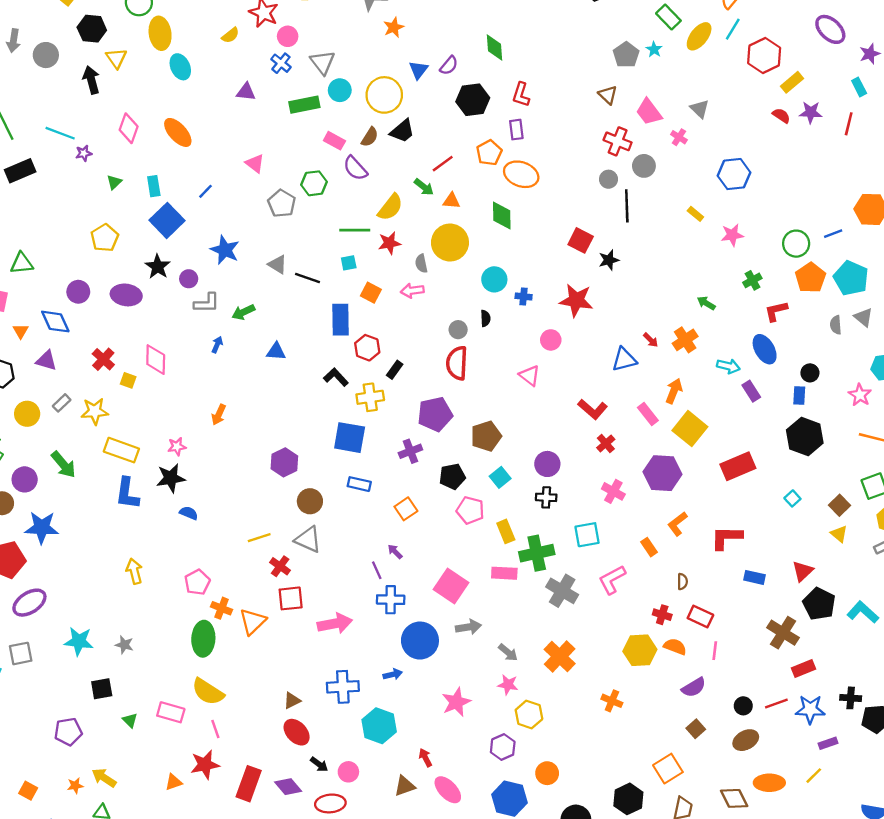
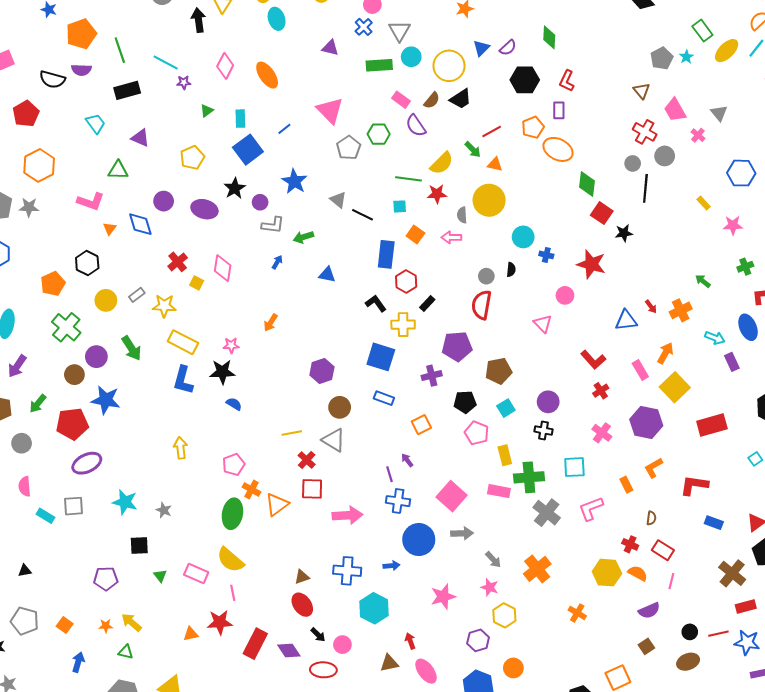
pink triangle: (255, 163) -> (330, 110), size x1.6
green diamond: (502, 216) -> (587, 184), moved
purple triangle: (46, 361) -> (140, 138), moved

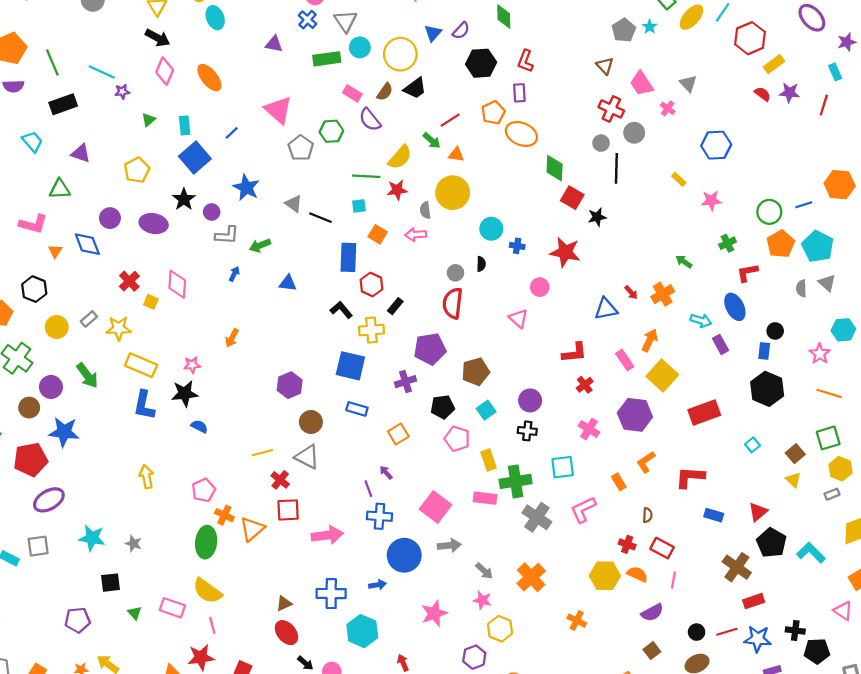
black arrow: (198, 20) -> (158, 38), moved, turned 130
red L-shape: (593, 360) -> (574, 353), turned -50

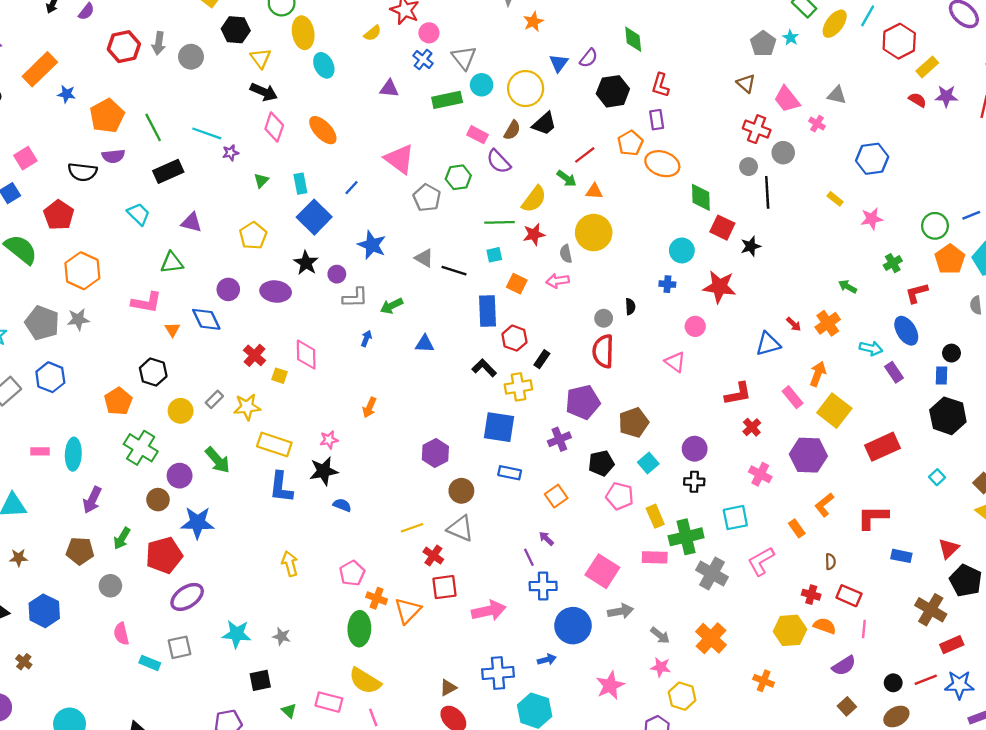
gray triangle: (688, 83) -> (837, 95), turned -30
cyan circle: (491, 229) -> (682, 250), moved

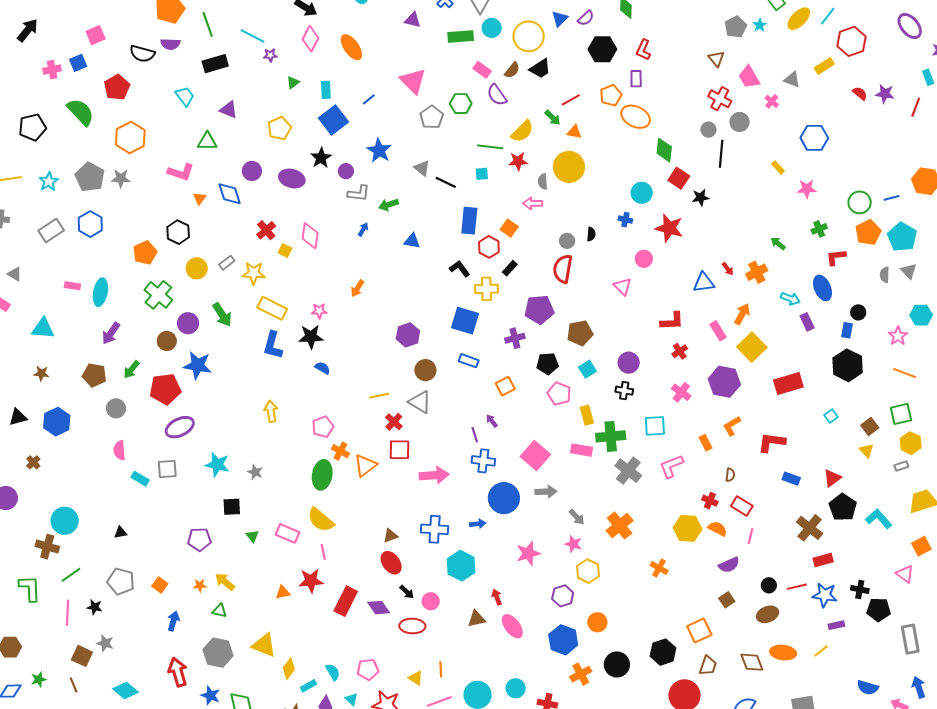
yellow rectangle: (927, 67) -> (824, 66), moved
orange square: (517, 284) -> (509, 228), moved

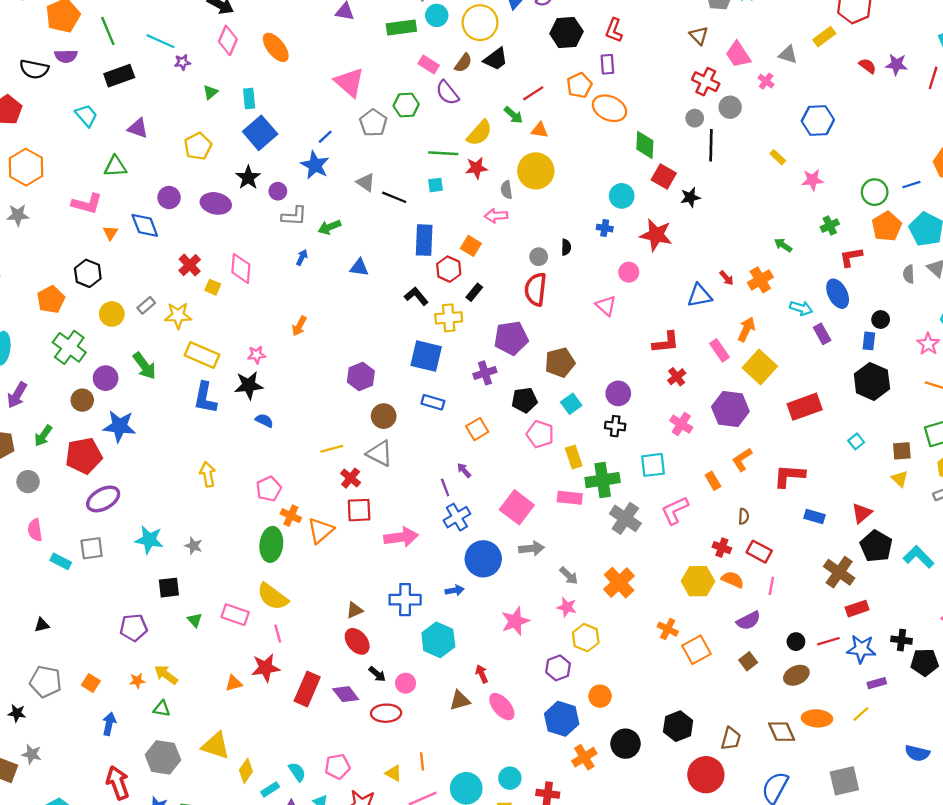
blue line: (369, 99) -> (325, 137), moved
brown square: (870, 427) -> (902, 451), turned 36
blue cross: (483, 461) -> (457, 517), turned -35
orange square: (699, 631) -> (697, 650), moved

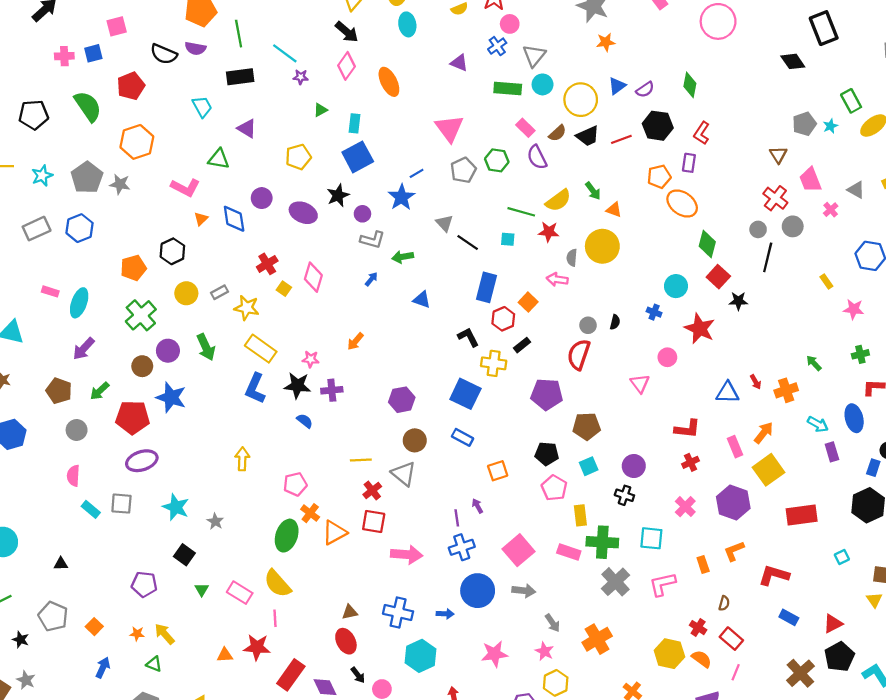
red line: (533, 93) -> (621, 139), moved
purple cross: (485, 373) -> (332, 390), moved
black square: (169, 588) -> (184, 555), turned 30

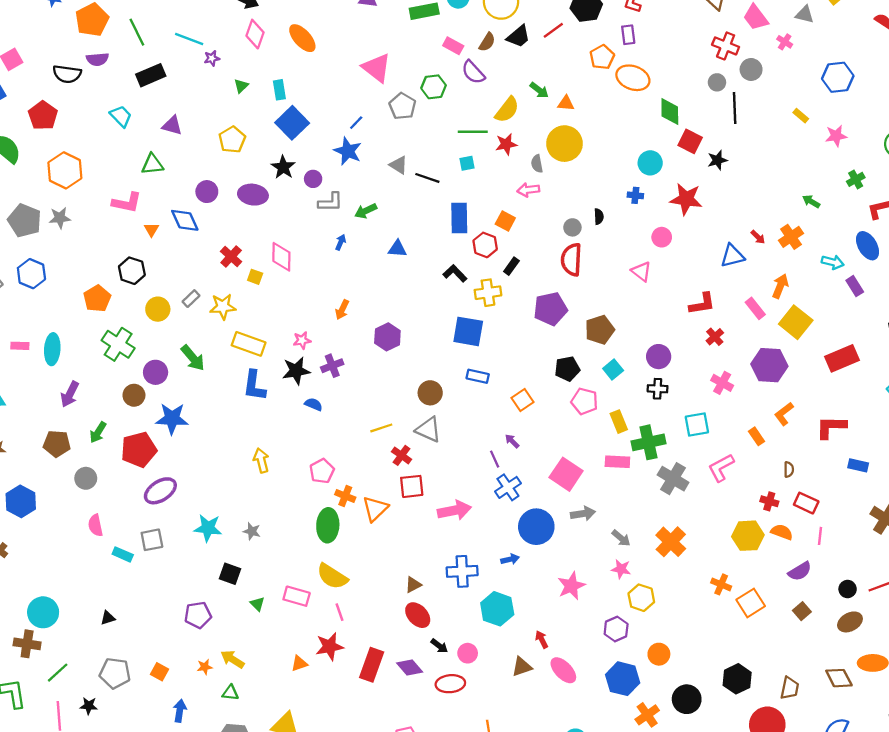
purple hexagon: (402, 400) -> (387, 337), moved

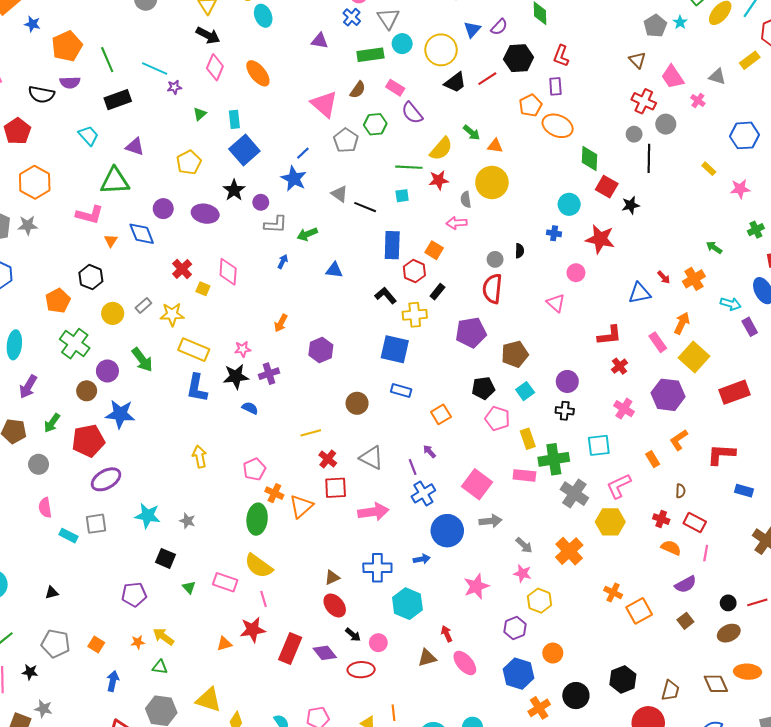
brown semicircle: (487, 42) -> (358, 90), moved
green triangle: (152, 164) -> (115, 181), size x1.4
gray triangle: (428, 430) -> (371, 458), moved
yellow hexagon: (748, 536) -> (610, 522), moved

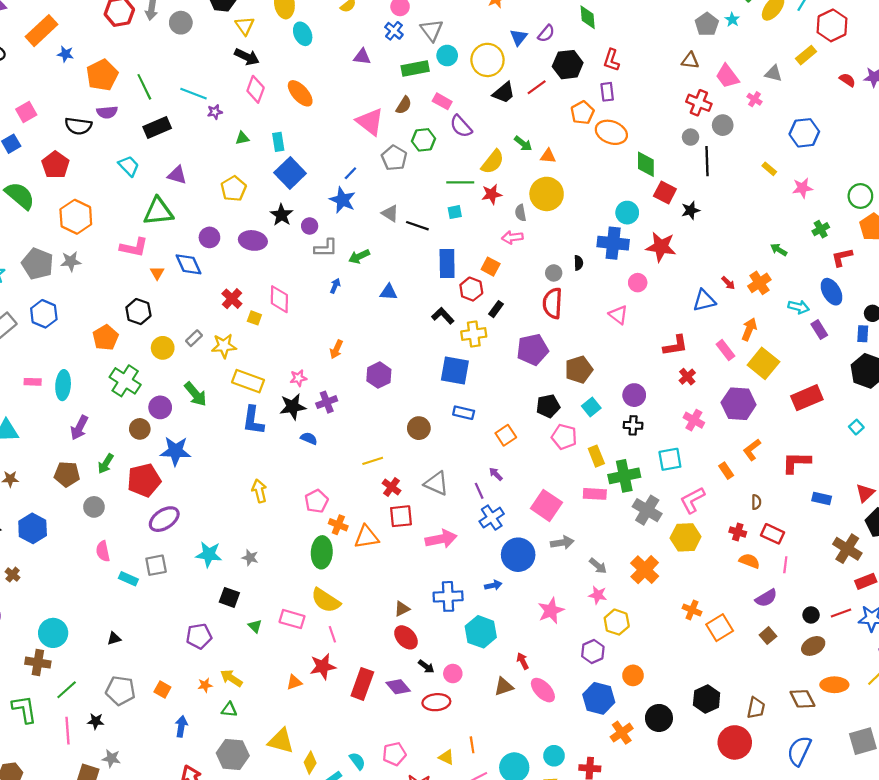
brown triangle: (637, 60) -> (690, 61), turned -36
green triangle: (200, 114) -> (242, 138), turned 32
blue cross: (554, 233) -> (613, 243), size x2.0
orange triangle: (301, 506) -> (366, 537), turned 35

